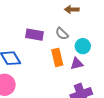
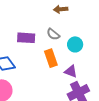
purple triangle: (77, 64) -> (71, 71), moved, turned 40

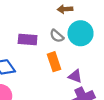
cyan circle: (75, 44) -> (81, 33), moved, size x1.5

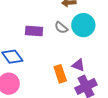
orange rectangle: (54, 62) -> (60, 74), moved

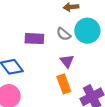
purple triangle: (78, 65) -> (67, 61), moved, turned 32

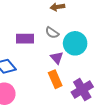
cyan circle: (87, 31) -> (75, 43), moved

